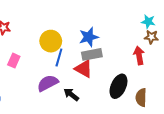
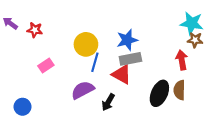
cyan star: (148, 22) -> (192, 23), size x1.5
pink rectangle: (14, 61) -> (46, 66), turned 32
black arrow: (71, 94) -> (108, 102), turned -98
brown semicircle: (141, 98) -> (179, 90), moved

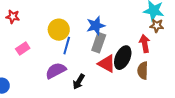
gray rectangle: (130, 59) -> (99, 43), turned -60
red triangle: (122, 74) -> (107, 64), moved
black ellipse: (159, 93) -> (123, 58), moved

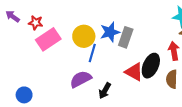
blue star: (96, 26) -> (110, 32), moved
gray rectangle: (99, 43) -> (126, 37), moved
pink rectangle: (23, 49) -> (48, 39), moved, size x1.6

